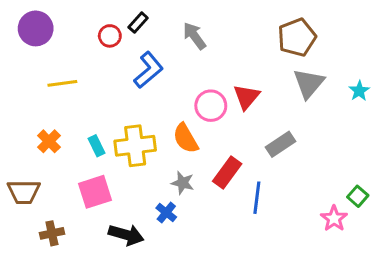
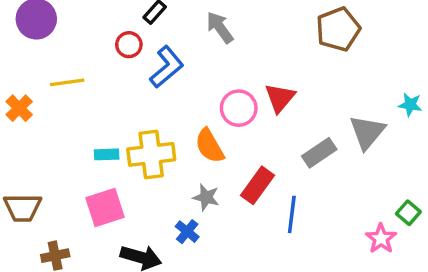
red circle: (110, 36) -> (129, 45), moved
gray triangle: (309, 83) -> (367, 132), moved
cyan star: (359, 91) -> (410, 105), moved, turned -30
orange cross: (49, 141) -> (19, 108), moved
cyan rectangle: (96, 146) -> (107, 154), turned -66

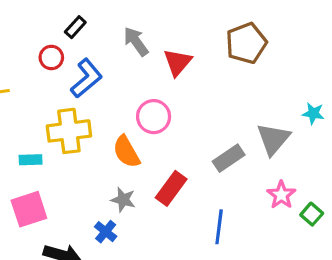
red triangle: (280, 98) -> (178, 62), moved
yellow cross: (151, 154) -> (69, 131), moved
blue line: (292, 214) -> (219, 227), moved
pink star: (381, 238) -> (281, 195), moved

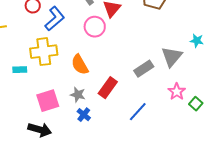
pink circle: (154, 117) -> (95, 27), moved
pink square: (29, 209) -> (48, 101), moved
blue line: (219, 227) -> (138, 112), turned 35
blue cross: (106, 232) -> (84, 115), moved

